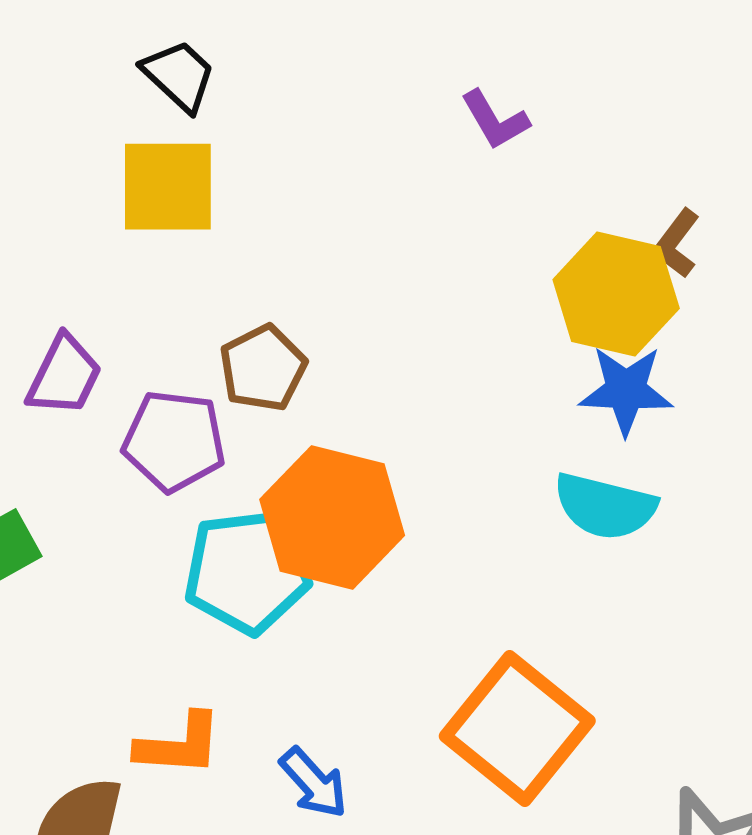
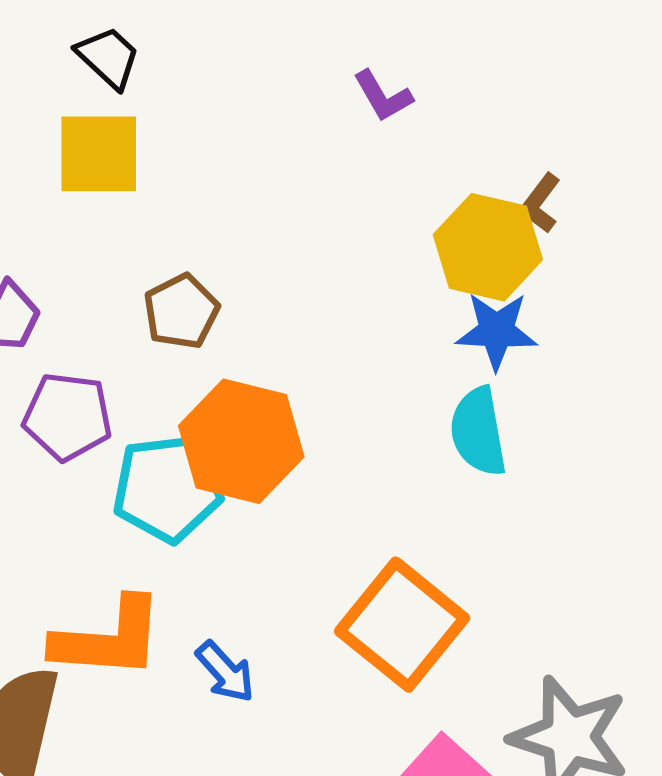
purple pentagon: (174, 441) -> (68, 417), moved
cyan semicircle: (605, 506) -> (478, 432), turned 66
orange L-shape: (179, 745) -> (108, 639), size x1.5

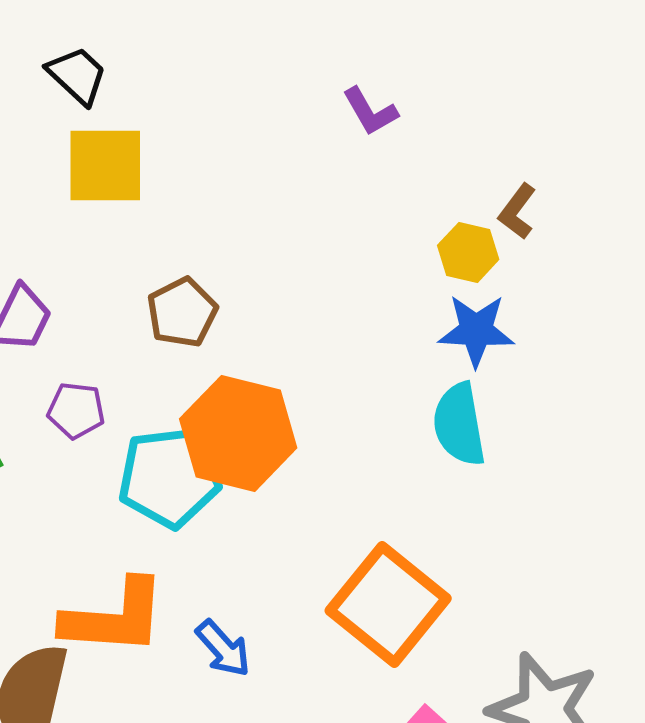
black trapezoid: (108, 57) -> (77, 75), moved
yellow hexagon: (488, 247) -> (468, 252), size x0.6
purple pentagon: (68, 417) -> (76, 410), size x0.7

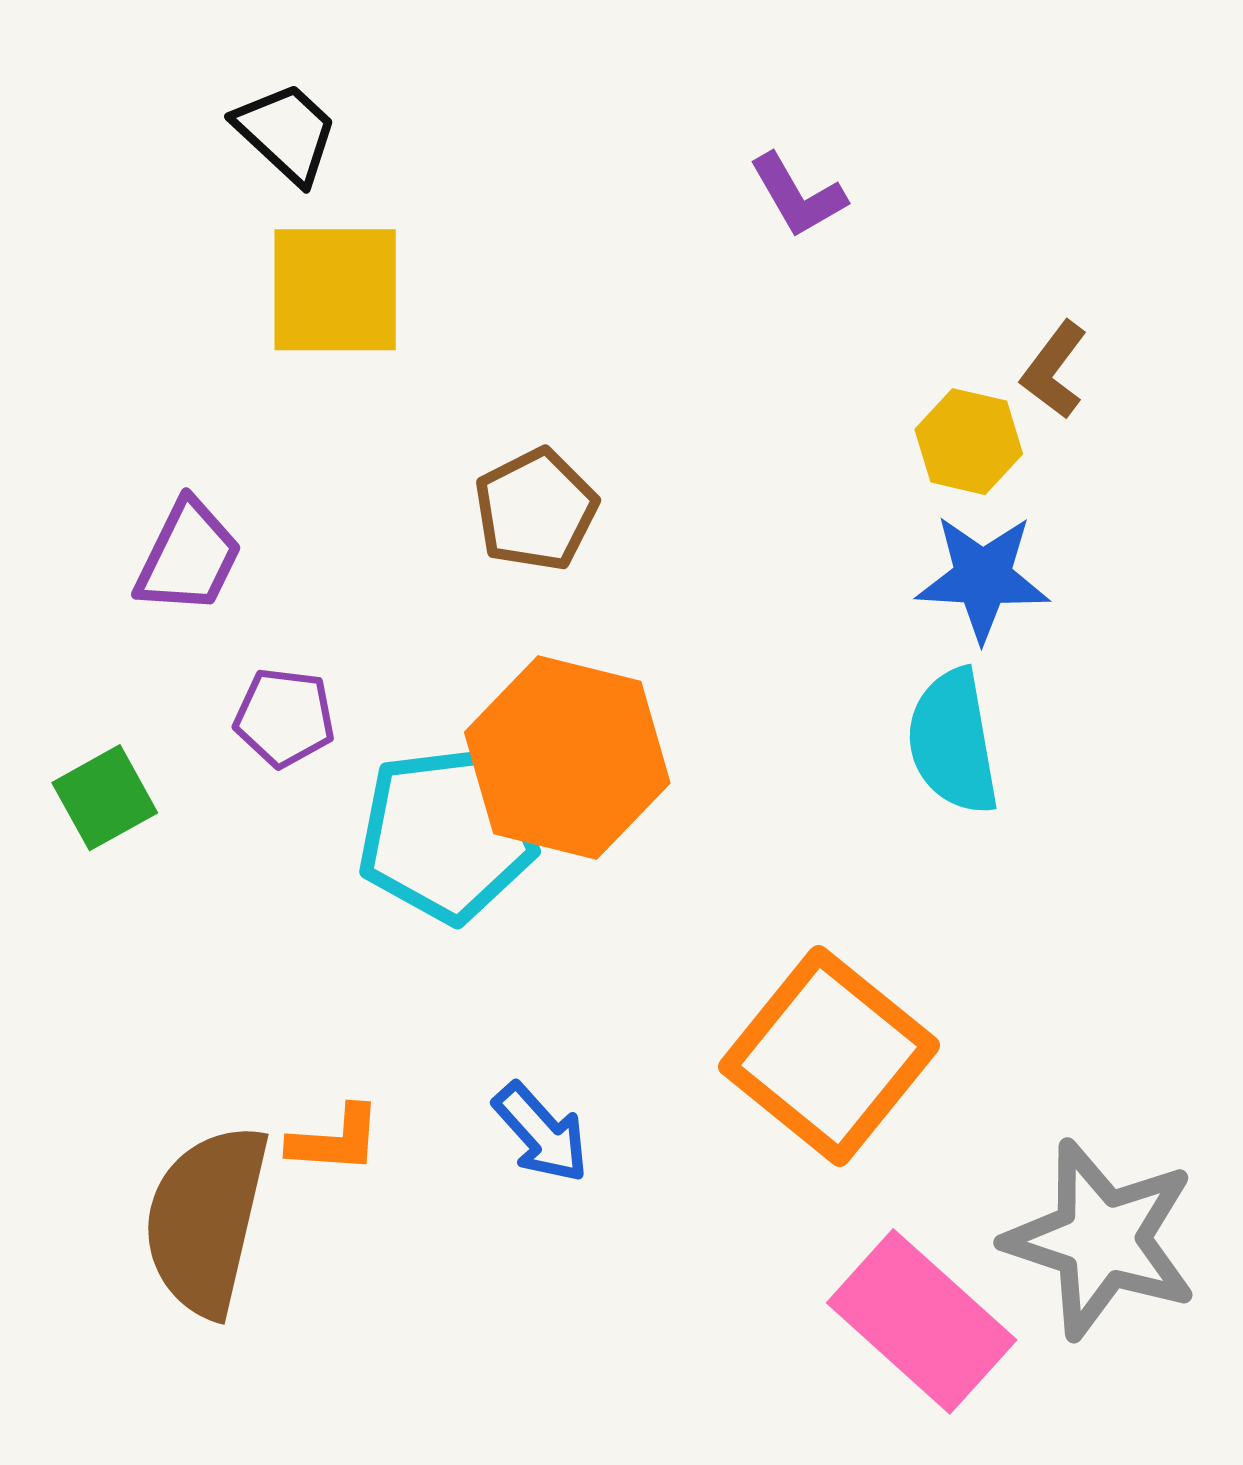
brown pentagon: (182, 312) -> (536, 510), moved
orange L-shape: (114, 617) -> (335, 1140), moved, size x0.5

